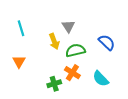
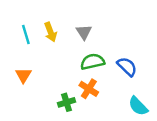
yellow arrow: (54, 41) -> (51, 32), moved
blue semicircle: (107, 42) -> (127, 67), moved
cyan semicircle: (101, 79) -> (138, 106), moved

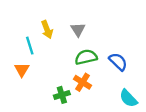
cyan line: (26, 35) -> (30, 46), moved

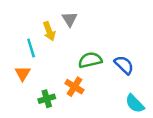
gray triangle: (78, 30) -> (70, 19), moved
orange cross: (83, 82) -> (74, 87), moved
green cross: (62, 95) -> (47, 99), moved

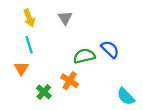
yellow arrow: (49, 31) -> (29, 18), moved
blue semicircle: (124, 65) -> (110, 49), moved
green cross: (47, 99) -> (44, 92), turned -32

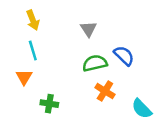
gray triangle: (65, 18) -> (88, 29), moved
orange cross: (70, 81) -> (105, 91), moved
green cross: (44, 92) -> (49, 104), turned -32

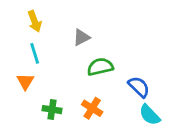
gray triangle: (88, 29) -> (81, 37), moved, turned 36
blue semicircle: (124, 56) -> (139, 87), moved
orange cross: (105, 91) -> (92, 108), moved

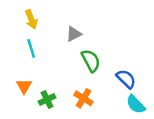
green semicircle: (100, 67) -> (91, 61), turned 75
orange triangle: (25, 81) -> (24, 86), moved
green cross: (52, 110) -> (47, 99), turned -35

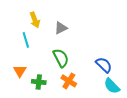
yellow arrow: (31, 19) -> (35, 20), moved
green semicircle: (91, 61) -> (61, 58), moved
green cross: (47, 99) -> (39, 82), turned 32

